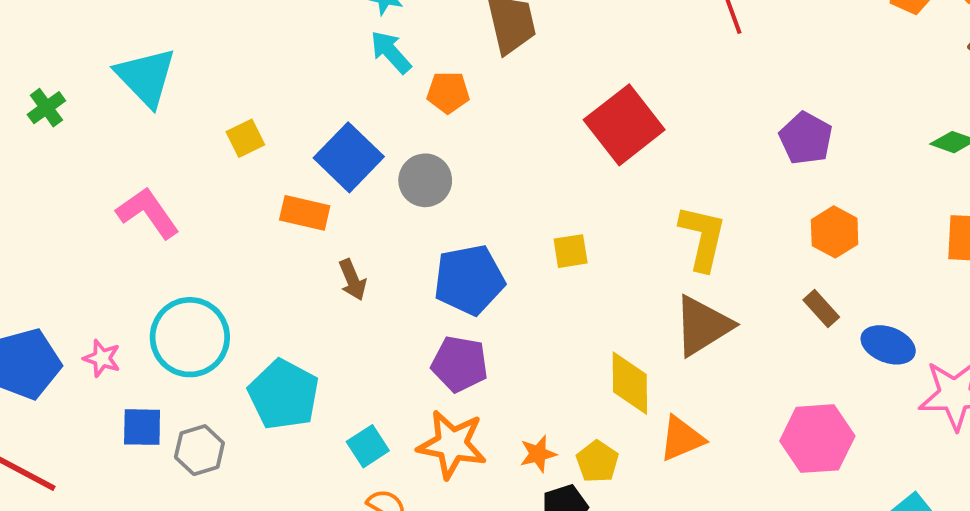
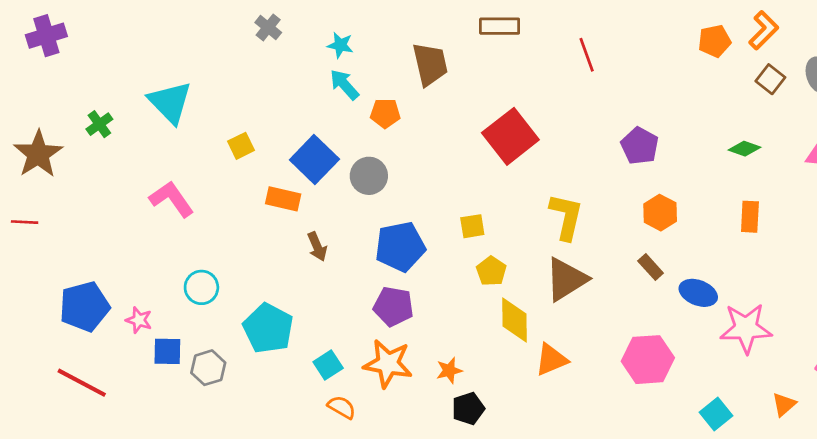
cyan circle: (190, 337) -> (201, 287), size x0.6
pink star: (102, 358) -> (139, 320), moved
yellow pentagon: (597, 462) -> (491, 271), moved

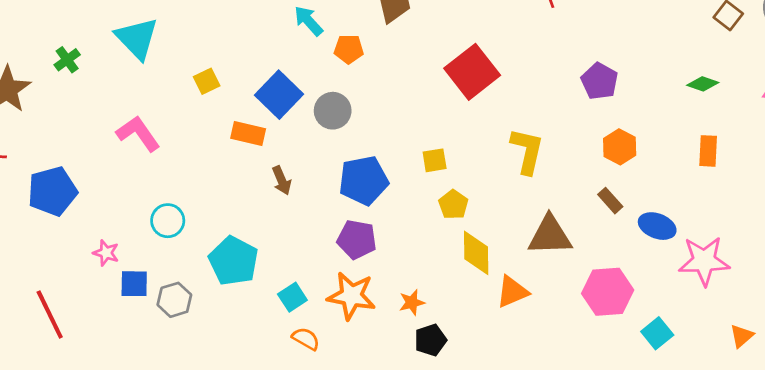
brown triangle: (566, 279) -> (550, 235), moved, turned 30
blue pentagon: (84, 306) -> (52, 191), moved
red line: (82, 383) -> (50, 315), turned 36
cyan square: (716, 414) -> (657, 333), moved

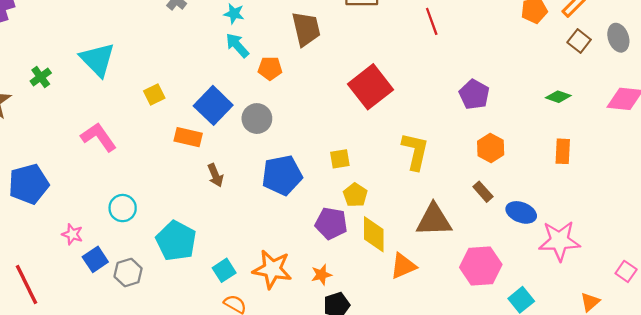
purple pentagon: (357, 239) -> (331, 223), moved
blue square: (134, 284) -> (95, 259), turned -35

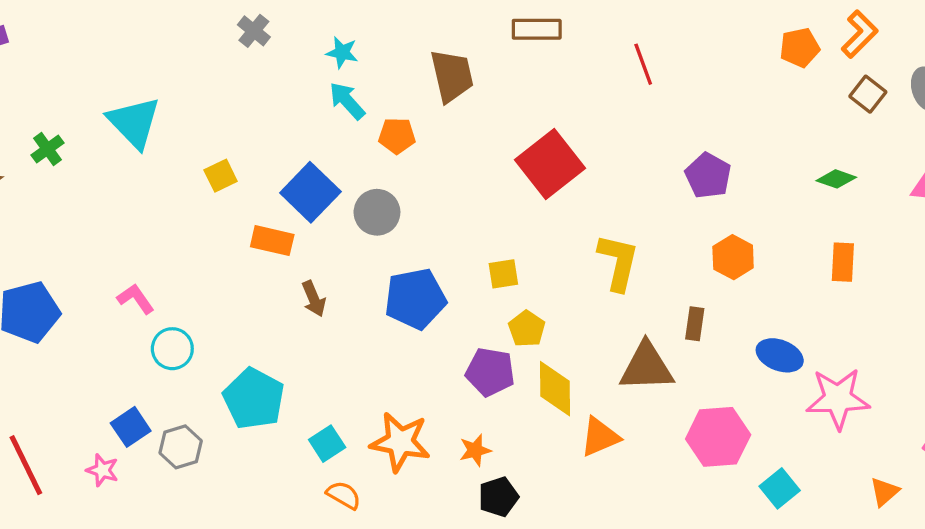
pink L-shape: (99, 137) -> (136, 299), moved, size x0.7
brown rectangle: (483, 192) -> (695, 324), moved, turned 50
pink star: (72, 234) -> (102, 470), moved

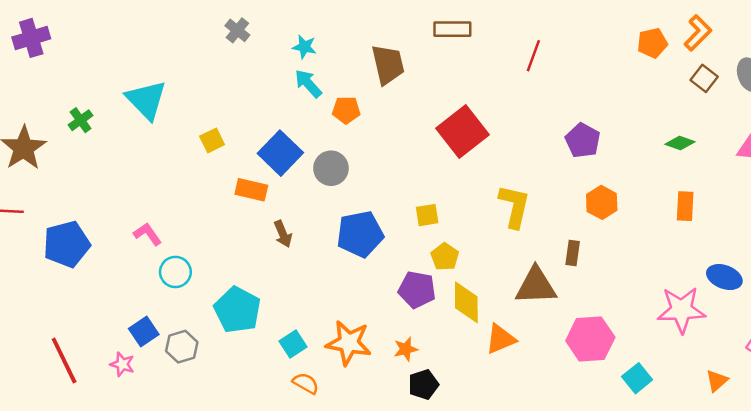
red line: (643, 64) -> (533, 56), turned 40
blue ellipse: (780, 355) -> (724, 277), moved

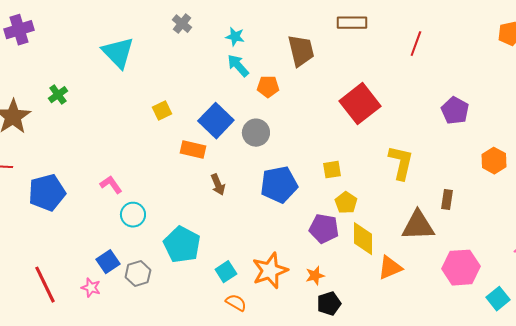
cyan triangle: (146, 100) -> (118, 53), moved
orange hexagon: (602, 202) -> (494, 161), moved
orange star: (349, 343) -> (270, 271), turned -30

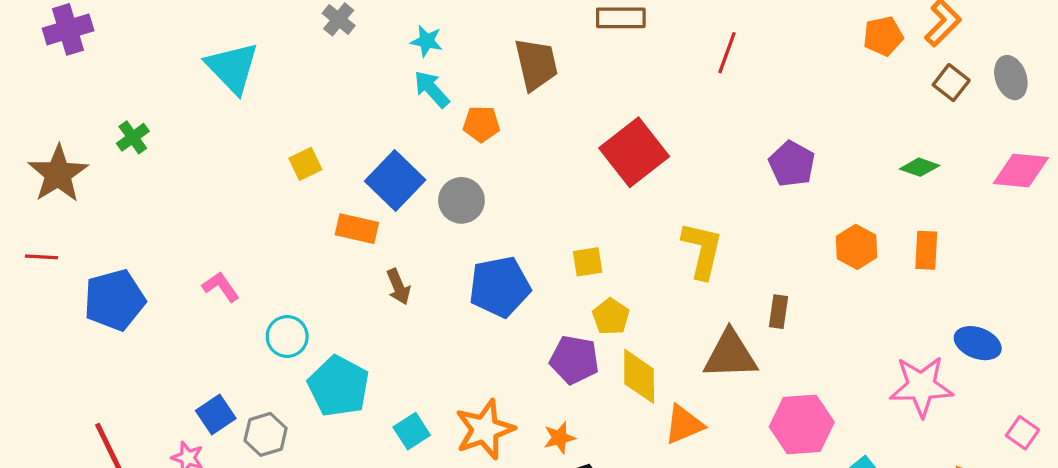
cyan circle: (133, 215) -> (287, 336), moved

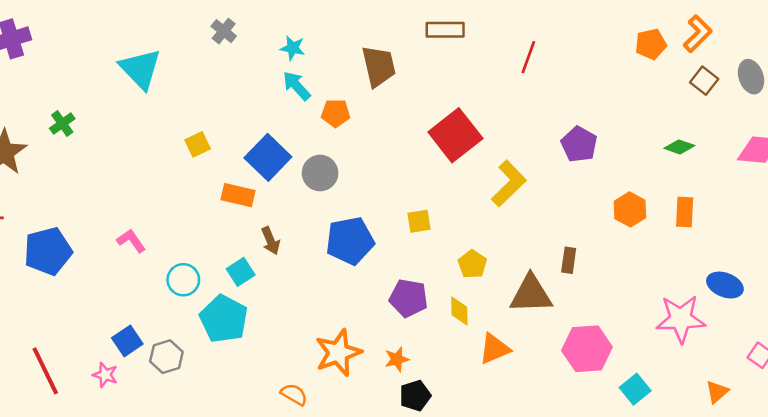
yellow L-shape: (702, 250) -> (509, 183), moved, turned 33
yellow pentagon: (611, 317) -> (472, 264), moved
yellow diamond: (639, 376) -> (459, 311), size x0.7
cyan square: (412, 431) -> (241, 272), moved

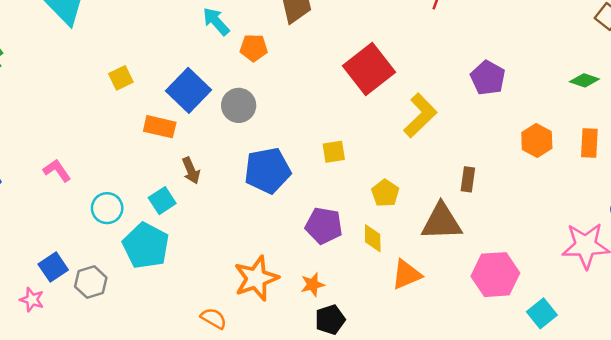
brown rectangle: (569, 260) -> (468, 179), moved

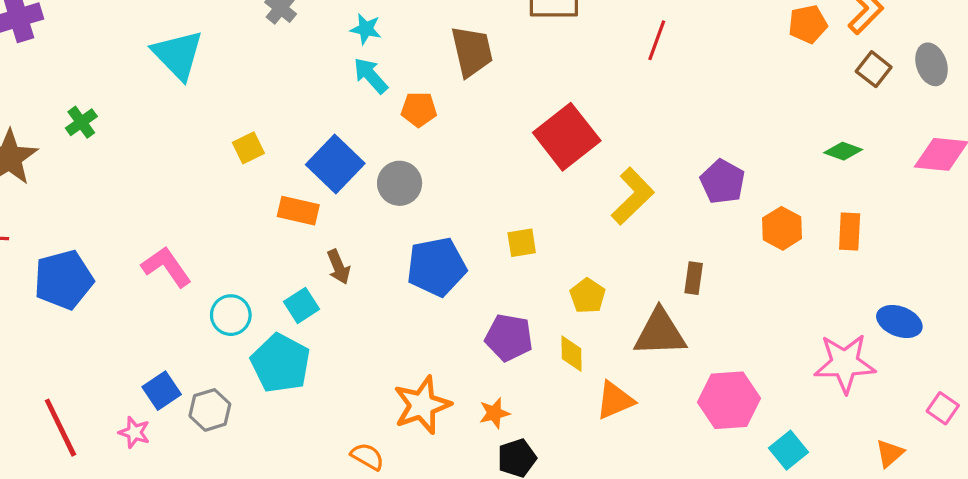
purple pentagon: (488, 78) -> (723, 182), moved
pink L-shape: (57, 171) -> (166, 267), size x1.4

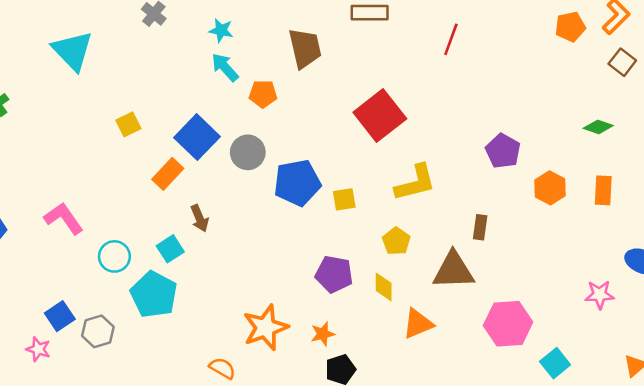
yellow L-shape: (633, 196) -> (415, 183), moved, turned 30
orange rectangle: (298, 211) -> (168, 174), turned -60
blue pentagon: (437, 267) -> (297, 183), moved
pink star: (845, 363) -> (599, 295), size x0.6

